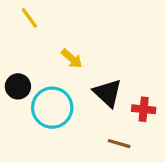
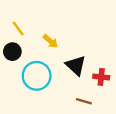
yellow line: (29, 18) -> (18, 29), moved
black circle: (18, 86) -> (12, 52), moved

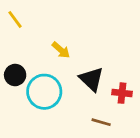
yellow line: (18, 29) -> (15, 19), moved
black circle: (12, 52) -> (15, 75), moved

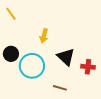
yellow arrow: (61, 50) -> (44, 36), turned 64
brown line: (101, 122) -> (60, 88), moved

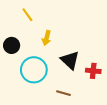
yellow line: (11, 14) -> (27, 15), moved
black circle: (11, 54) -> (12, 45), moved

